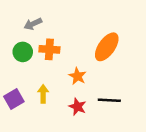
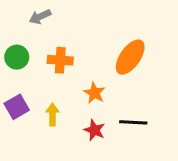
gray arrow: (33, 24) -> (40, 17), moved
green circle: (23, 52) -> (17, 57), moved
purple square: (14, 99) -> (17, 107), moved

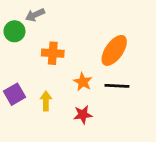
green circle: (17, 57) -> (14, 31), moved
black line: (133, 122) -> (117, 86), moved
red star: (94, 130) -> (83, 115), turned -30

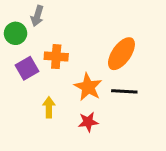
gray arrow: (35, 15) -> (37, 16), turned -48
orange star: (83, 82) -> (88, 87), size x1.4
purple square: (14, 94) -> (27, 68), moved

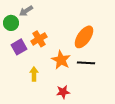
gray arrow: (37, 16) -> (26, 11), turned 40
orange cross: (56, 57) -> (39, 39), turned -35
red star: (88, 122) -> (63, 92), moved

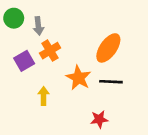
gray arrow: (26, 11) -> (38, 26), moved, turned -64
green circle: (11, 23) -> (14, 18), moved
red star: (63, 92) -> (99, 119), moved

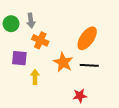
green circle: (14, 18) -> (11, 24), moved
orange cross: (50, 51) -> (40, 40), turned -35
purple square: (24, 61) -> (19, 58), moved, turned 35

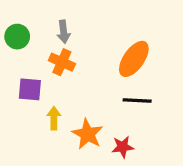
gray arrow: (31, 21) -> (64, 32), moved
orange star: (63, 62) -> (88, 134), moved

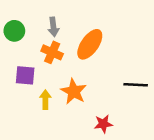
orange ellipse: (134, 59) -> (90, 44), moved
black line: (137, 100) -> (136, 85), moved
orange star: (88, 134) -> (74, 91), moved

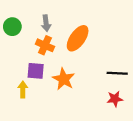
purple square: (25, 75) -> (36, 71), moved
yellow arrow: (45, 100) -> (23, 90), moved
red star: (103, 124) -> (115, 99), moved

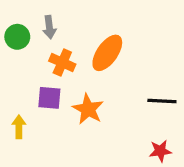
gray arrow: (46, 23) -> (49, 27), moved
yellow arrow: (23, 90) -> (19, 127), moved
red star: (115, 99) -> (160, 151), moved

